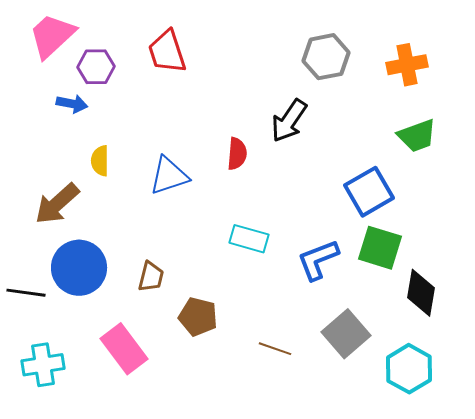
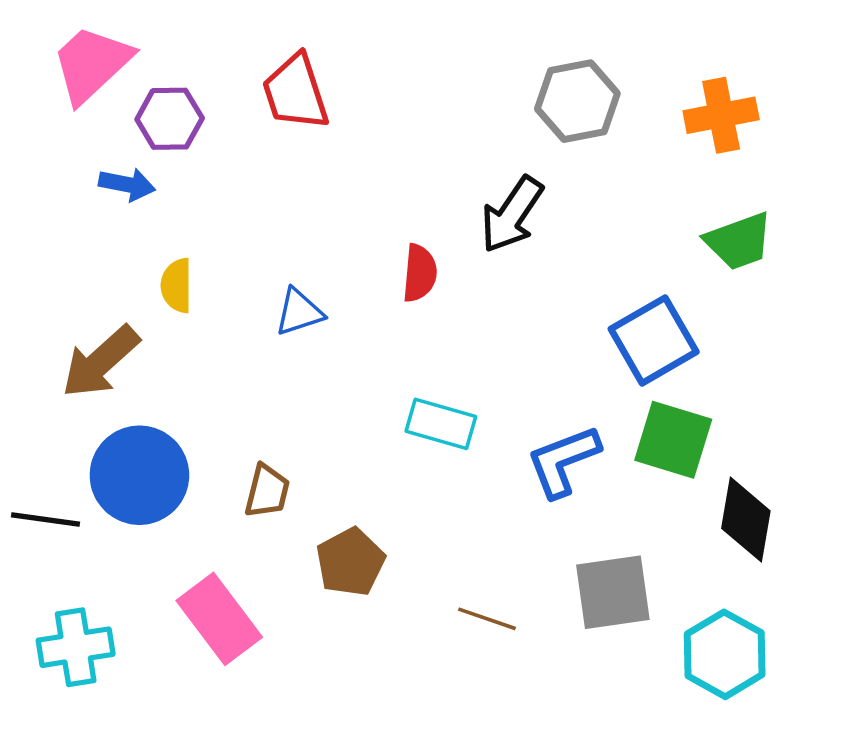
blue triangle: (169, 176) -> (299, 312), size x0.7
brown pentagon: (198, 317) -> (350, 562), turned 30
gray square: (346, 334) -> (613, 592), turned 33

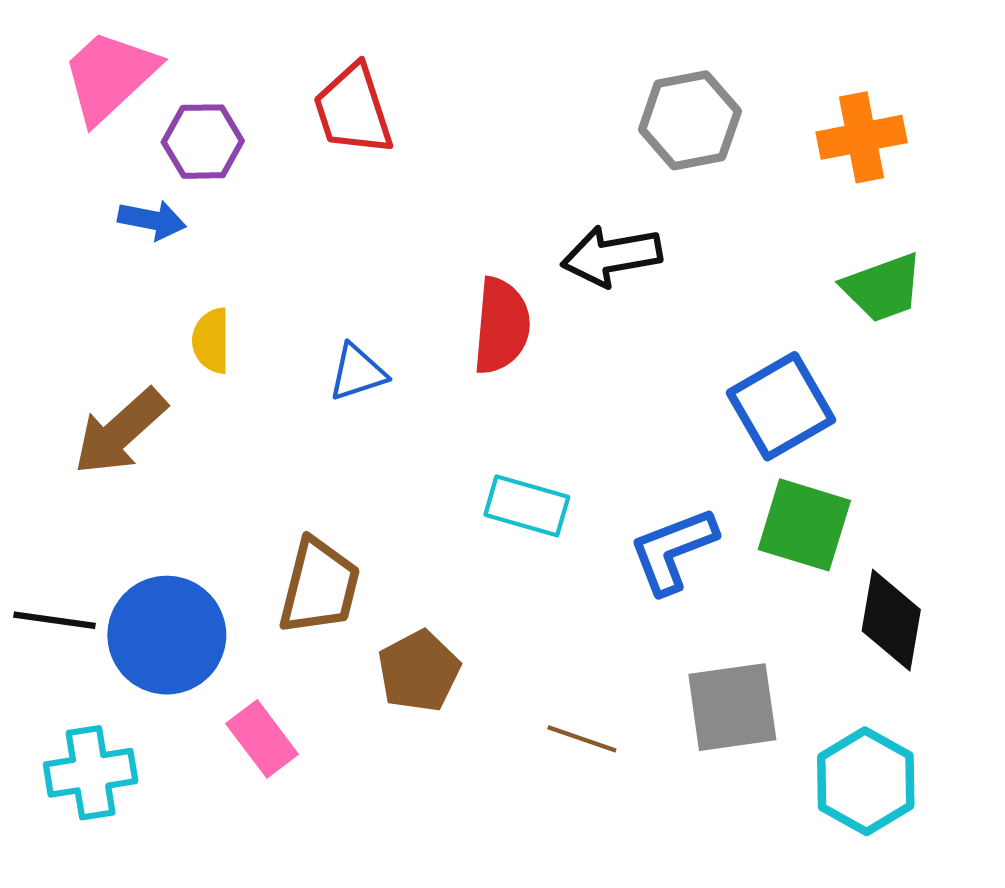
black arrow: (512, 215) -> (612, 256), turned 46
red semicircle: (420, 273) -> (501, 326), size x1.4
blue circle: (139, 475) -> (167, 635), moved
brown trapezoid: (267, 491) -> (319, 586), size x1.5
pink rectangle: (219, 619) -> (262, 739), size x0.7

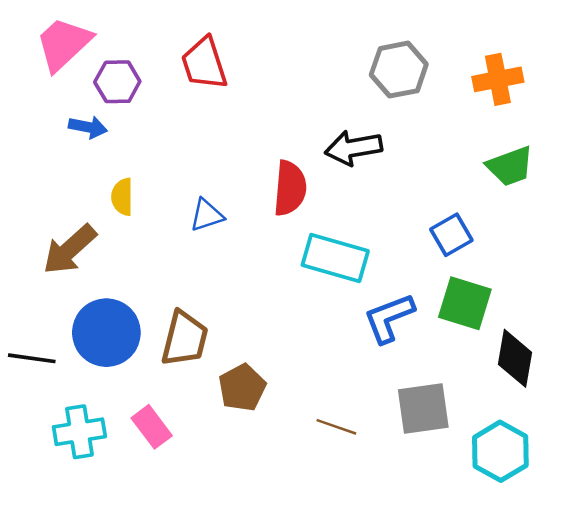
blue square: (781, 406) -> (451, 235), size x0.7
cyan rectangle: (527, 506) -> (335, 258), moved, size x1.4
blue circle: (167, 635) -> (106, 333), moved
cyan cross: (91, 773) -> (79, 432), moved

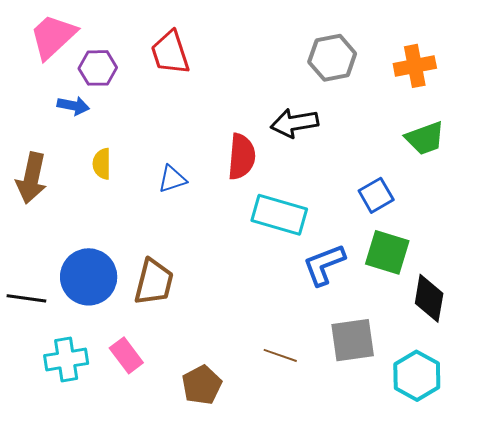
brown arrow: (70, 249) -> (32, 178), moved, turned -36
brown pentagon: (242, 388) -> (202, 385), moved

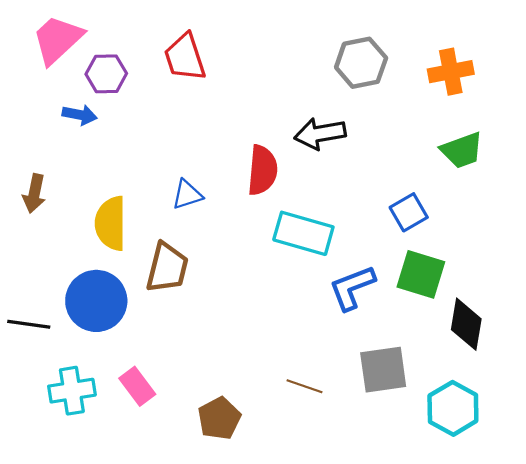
yellow semicircle: (102, 164) -> (111, 223), moved, size x1.6
brown arrow: (32, 178) -> (34, 193), size x0.7
brown trapezoid: (154, 282) -> (167, 268), moved

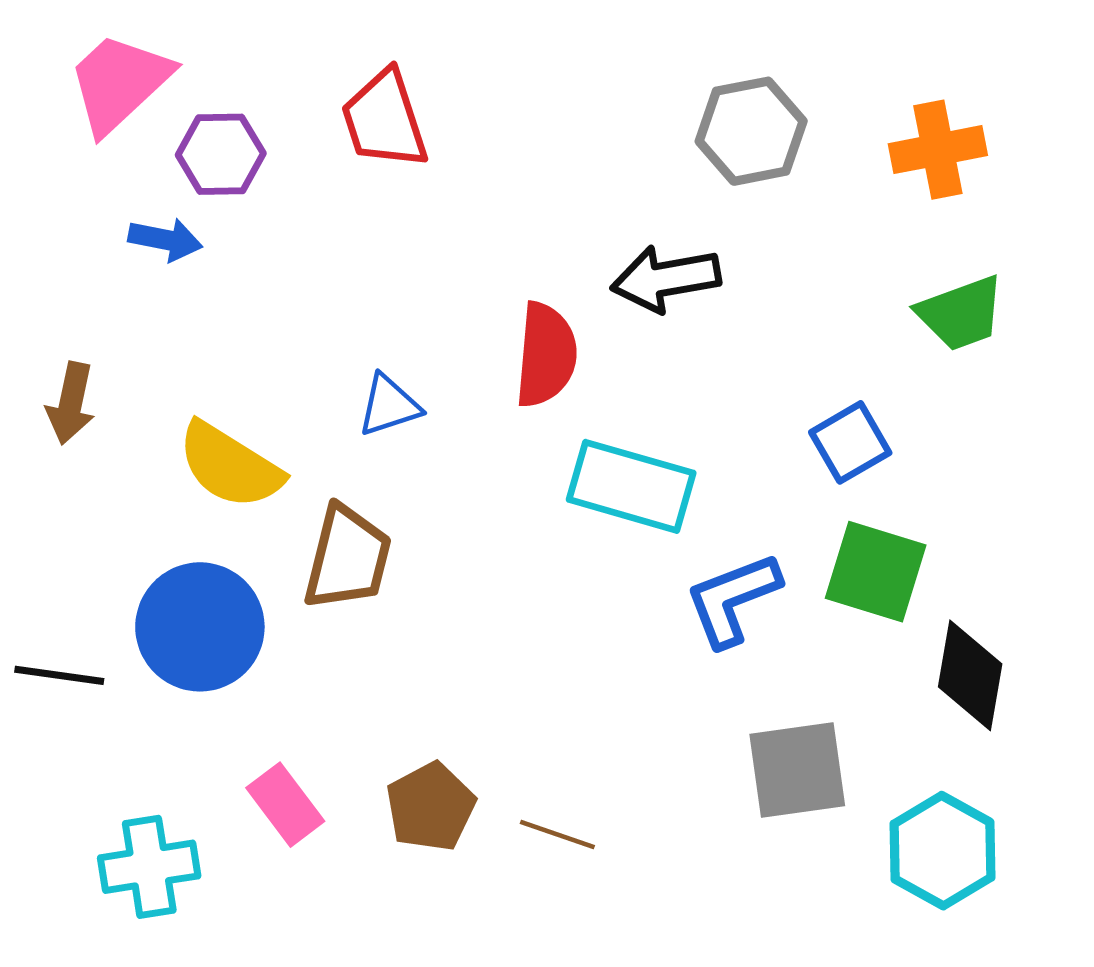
yellow semicircle: (111, 223) -> (230, 466), turned -58
brown line: (305, 386) -> (557, 835), moved
cyan cross: (72, 391) -> (149, 867), moved
brown pentagon: (219, 418) -> (431, 807), moved

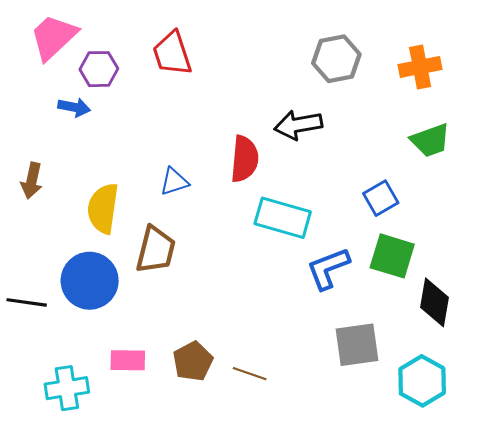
yellow semicircle: (230, 466) -> (103, 208), turned 66
pink rectangle: (285, 805) -> (128, 360), turned -52

